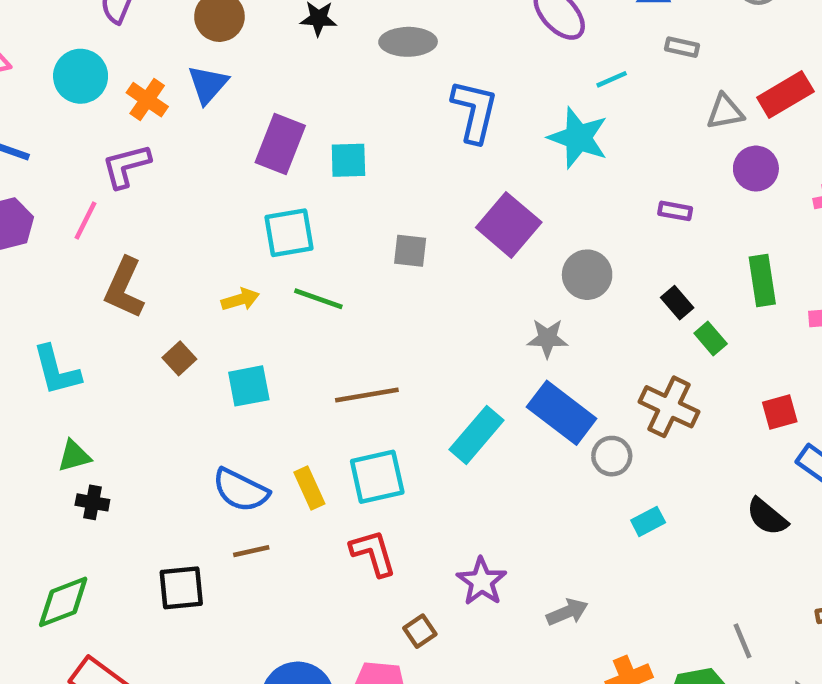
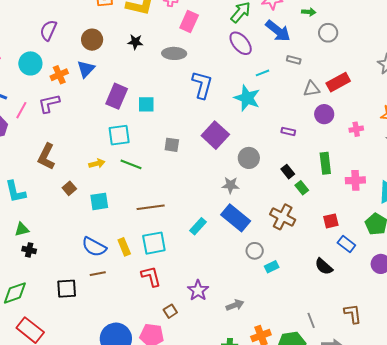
orange cross: (147, 100) -> (59, 75), turned 30
pink line: (86, 220) -> (21, 110), moved
cyan rectangle: (476, 435) -> (198, 226), size x0.7
gray circle: (612, 456) -> (255, 251), moved

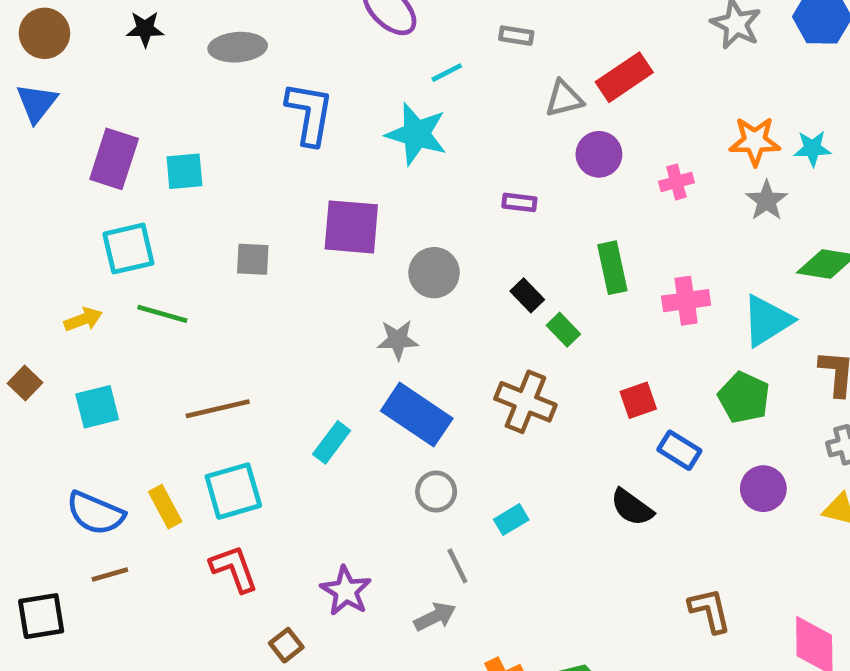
purple square: (215, 135) -> (351, 227), turned -32
gray circle: (255, 251) -> (436, 492), moved
gray line: (311, 320) -> (457, 566), moved

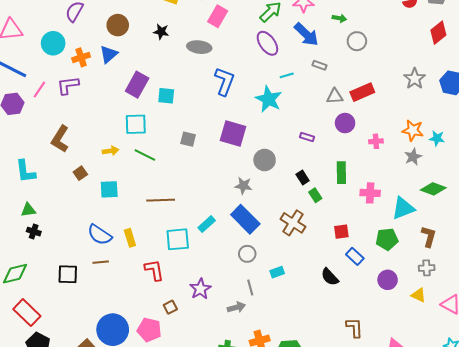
green pentagon: (744, 397) -> (387, 239), turned 30
cyan square: (233, 491) -> (178, 239), moved

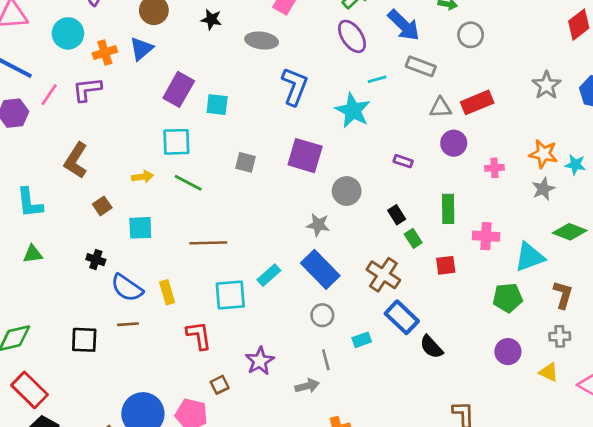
gray rectangle: (320, 65) -> (421, 66), size x1.5
black cross: (34, 232) -> (96, 260), moved
red square: (341, 232) -> (446, 265), moved
blue rectangle: (355, 256) -> (402, 317), moved, size x1.4

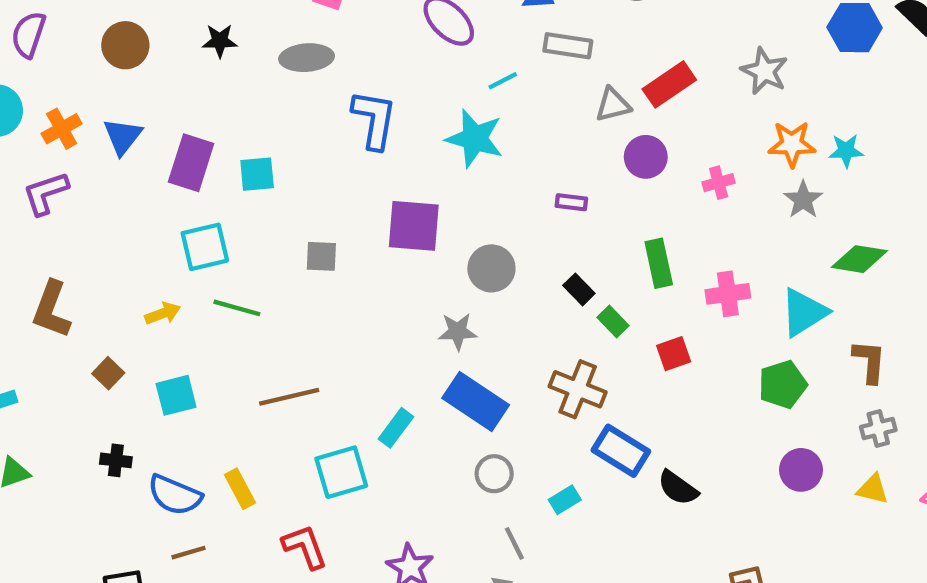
blue triangle: (141, 49) -> (123, 136), moved
gray star: (546, 85) -> (764, 71), moved

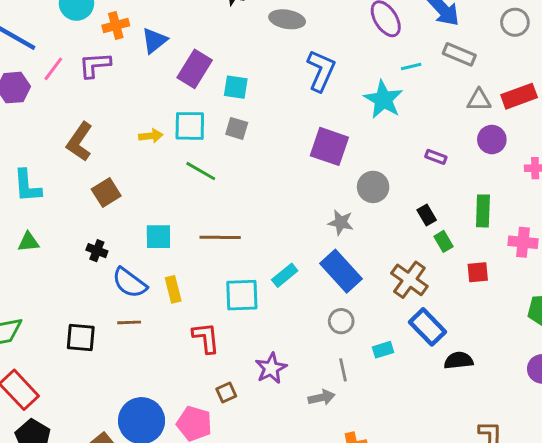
gray square: (321, 256) -> (237, 128), moved
yellow arrow: (163, 313) -> (151, 136), moved
brown square: (108, 373) -> (106, 193), size x1.4
cyan square: (176, 395) -> (158, 237), moved
black semicircle: (678, 488) -> (459, 360), turned 124

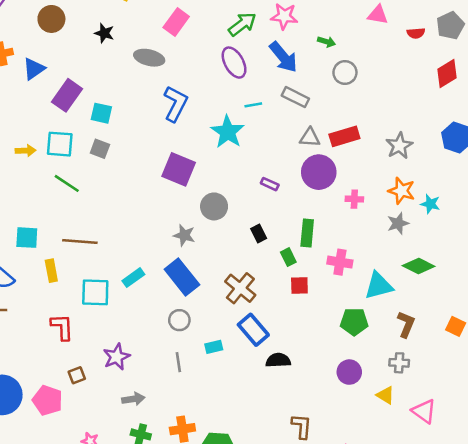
purple circle: (492, 140) -> (319, 172), size x1.4
green rectangle: (444, 241) -> (288, 257), moved
yellow rectangle: (173, 289) -> (51, 271), moved
gray arrow: (322, 397) -> (133, 399), moved

